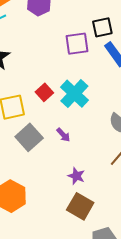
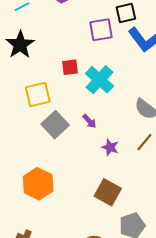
red square: (44, 92) -> (70, 67), moved, turned 36
purple star: (76, 176) -> (110, 147), moved

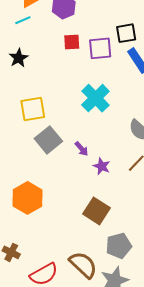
black star: (20, 45) -> (19, 58), size x0.7
red square: (70, 67) -> (72, 42), moved
purple arrow: (89, 121) -> (82, 149), moved

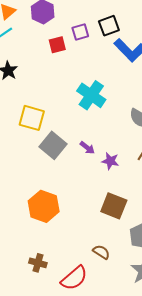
purple square: (100, 48) -> (80, 32), moved, size x0.7
yellow square: (33, 109) -> (32, 118), turned 36
brown semicircle: (83, 265) -> (101, 252), moved, size x0.6

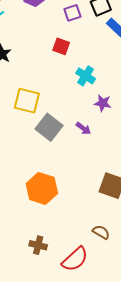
red square: (57, 45) -> (61, 46), moved, turned 36
cyan cross: (91, 95) -> (86, 76), size x0.7
purple star: (110, 161) -> (103, 103), moved

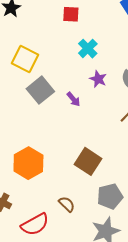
red square: (61, 46) -> (71, 14), turned -30
orange hexagon: (42, 188) -> (28, 163), moved

